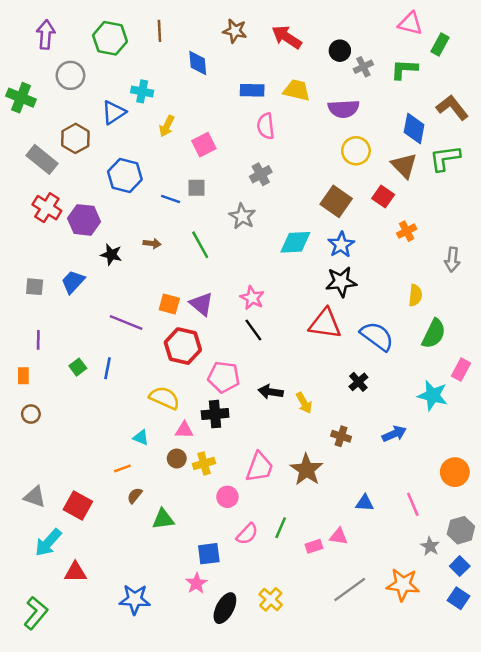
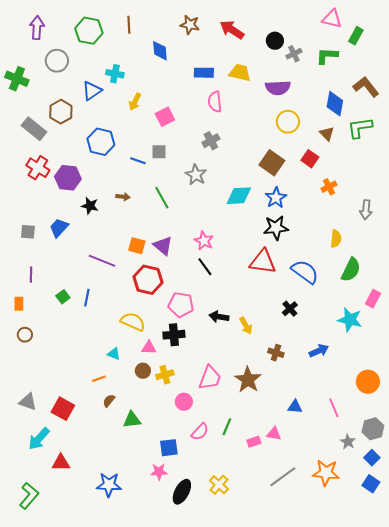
brown triangle: (404, 166) -> (327, 134), size x0.7
pink star: (197, 583) -> (159, 472), turned 30

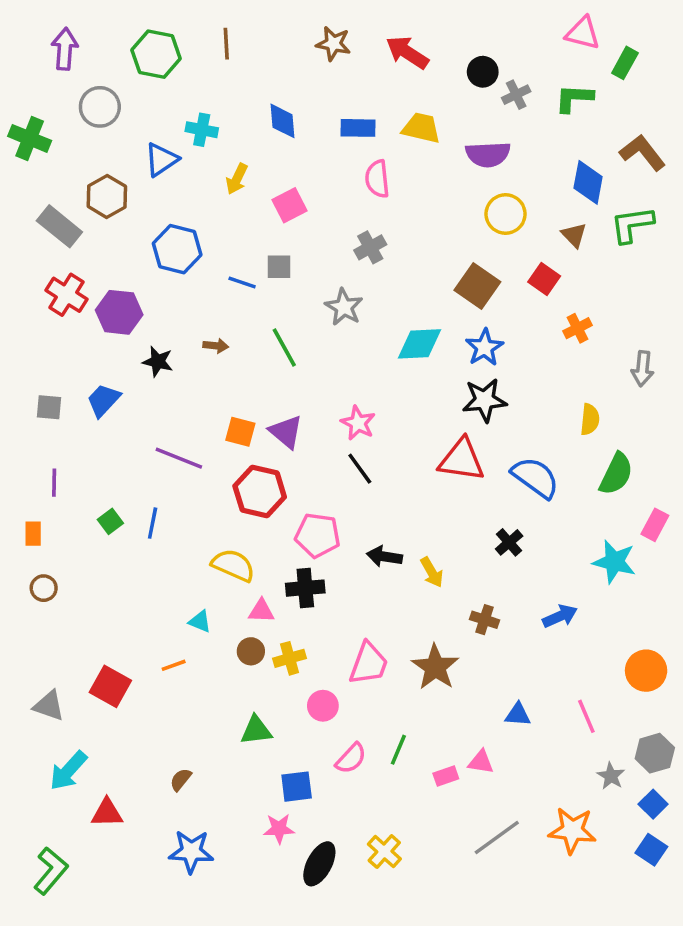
blue diamond: (160, 51) -> (282, 121), moved
brown semicircle: (109, 401) -> (181, 780), moved
red square: (63, 409) -> (110, 686), moved
green triangle: (132, 420) -> (256, 730), moved

